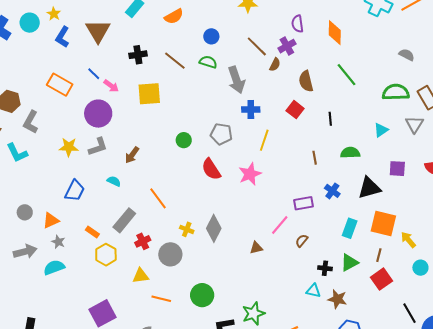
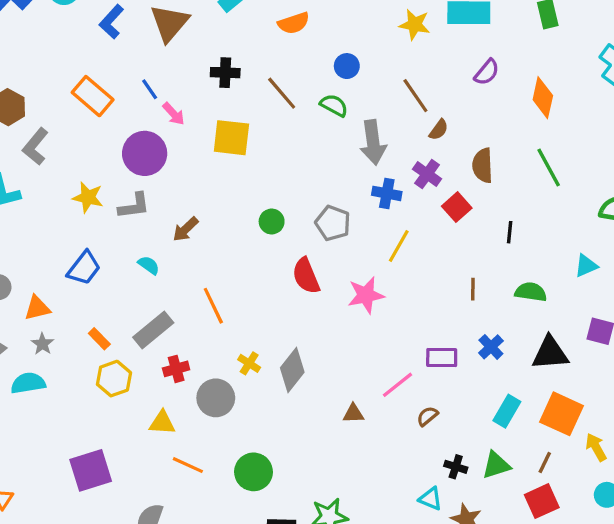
purple semicircle: (298, 24) -> (487, 72), turned -144
purple cross: (287, 46) -> (427, 174), moved, turned -36

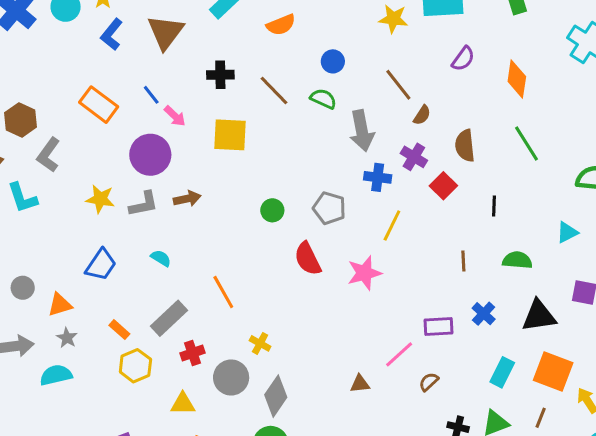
brown arrow: (185, 229) -> (187, 199), moved, turned -145
gray diamond: (292, 370) -> (276, 396), moved

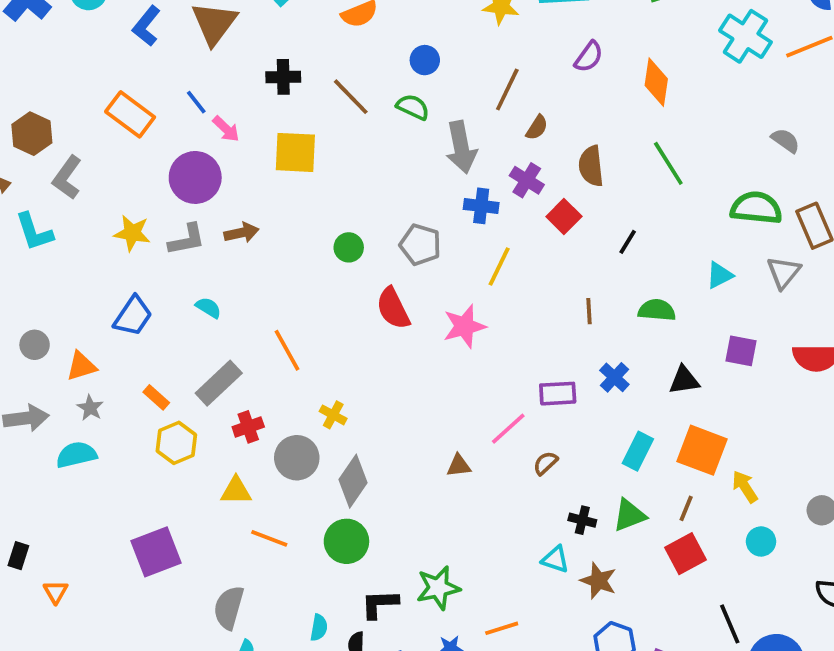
brown line: (398, 85) -> (507, 89), turned 64
black line: (494, 206) -> (628, 242), turned 30
black triangle: (539, 316) -> (684, 380), size x0.7

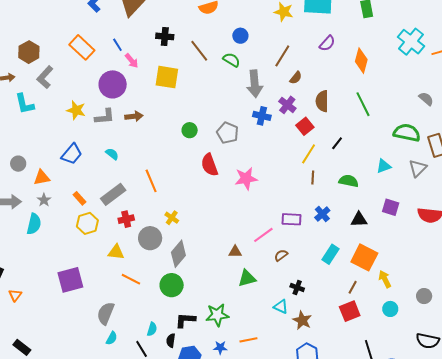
yellow line: (499, 266) -> (309, 154), moved
cyan semicircle: (76, 455) -> (34, 224), turned 110
green triangle: (629, 515) -> (247, 278), moved

